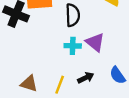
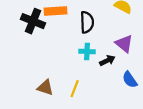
purple triangle: (95, 42) -> (124, 44), moved
black arrow: (86, 78) -> (107, 60), moved

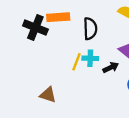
yellow line: (75, 89) -> (77, 62), moved

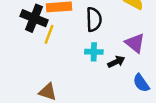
yellow line: (77, 62) -> (49, 34), moved

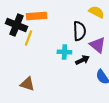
black semicircle: (94, 19) -> (79, 31), moved

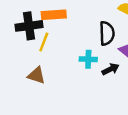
black cross: (16, 25) -> (29, 26), turned -30
brown triangle: (27, 84) -> (36, 75), moved

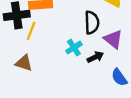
cyan cross: (88, 59) -> (74, 48), turned -35

